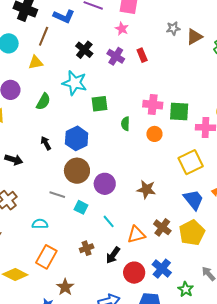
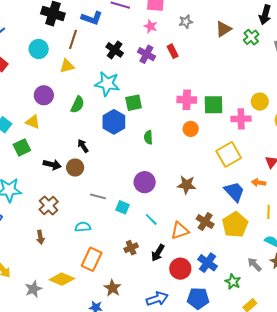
gray star: (173, 28) -> (186, 22), moved
green semicircle: (125, 124) -> (148, 137), moved
blue hexagon: (77, 138) -> (114, 122), moved
brown circle: (77, 171) -> (75, 168), moved, size x0.7

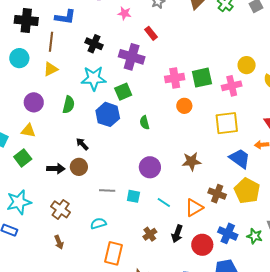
purple cross: (146, 54) -> (132, 57), moved, size x1.4
yellow square: (229, 154) -> (227, 123), turned 35
green star: (233, 282) -> (255, 236), moved

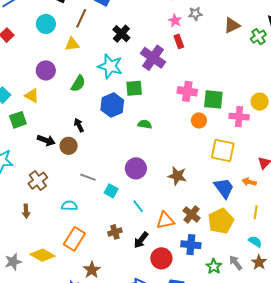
pink star: (124, 13) -> (175, 21), moved
orange circle: (184, 106) -> (199, 120), moved
green semicircle: (145, 123) -> (145, 124), turned 96
blue cross: (228, 233) -> (191, 245), moved, turned -36

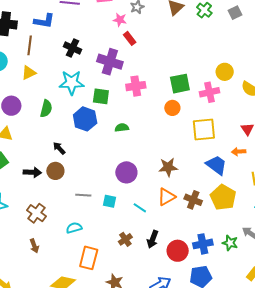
green square: (134, 88) -> (101, 96), turned 30
pink cross: (187, 91) -> (136, 86), moved
orange triangle: (165, 221) -> (166, 197), moved
blue cross: (191, 245) -> (203, 244), moved

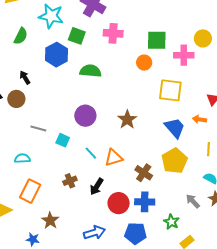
green semicircle: (122, 128) -> (90, 71), size x1.5
brown star: (168, 167) -> (127, 120), turned 30
orange triangle: (166, 197) -> (114, 158), moved
brown cross: (193, 200) -> (144, 173), moved
green star: (230, 243) -> (171, 222), moved

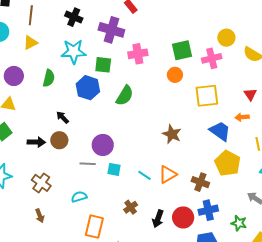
green semicircle: (90, 71) -> (125, 96), turned 130
purple circle: (85, 116) -> (103, 145), moved
black arrow: (97, 187) -> (158, 219), moved

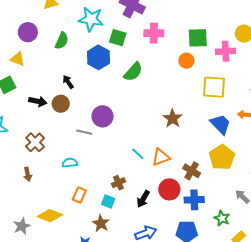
cyan square: (114, 169) -> (108, 201), moved
red circle: (183, 217) -> (169, 189), moved
orange rectangle: (94, 227) -> (79, 195), size x0.7

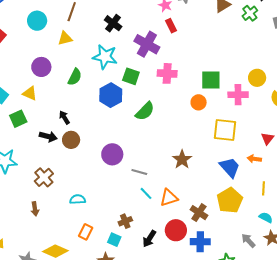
black arrow: (68, 82) -> (64, 117), moved
gray line: (84, 132) -> (139, 172), moved

